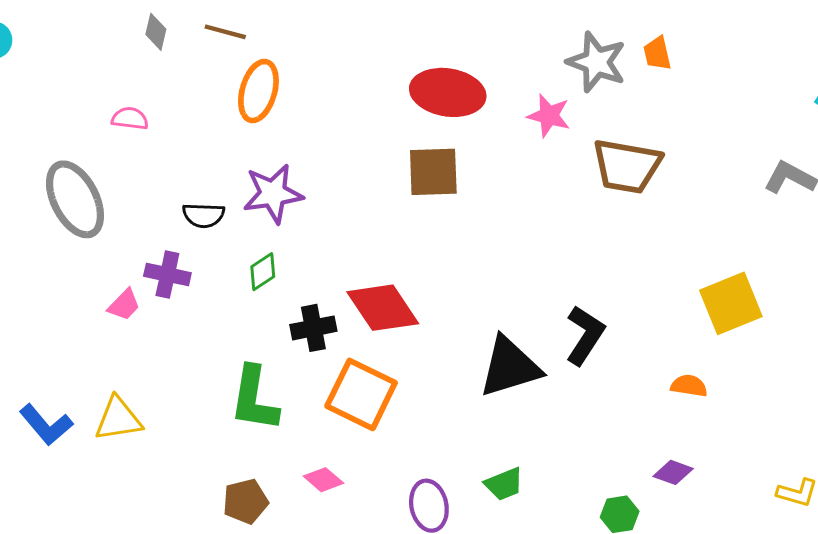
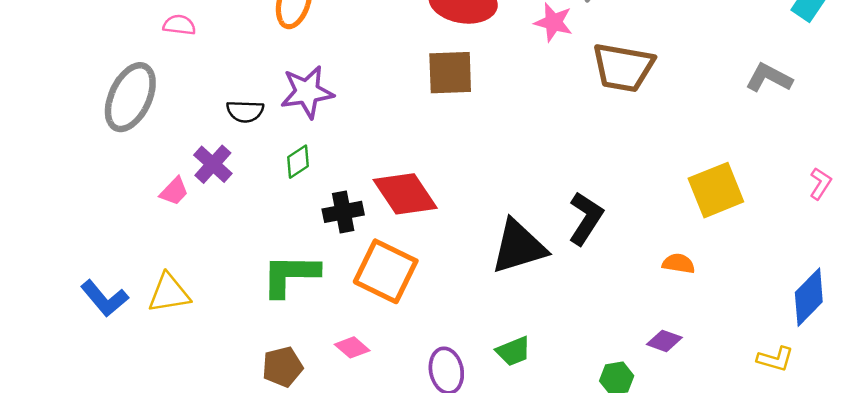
gray ellipse: (75, 199) -> (130, 97), turned 52
purple cross: (167, 274) -> (213, 164), turned 30
green L-shape: (254, 399) -> (290, 275), turned 82

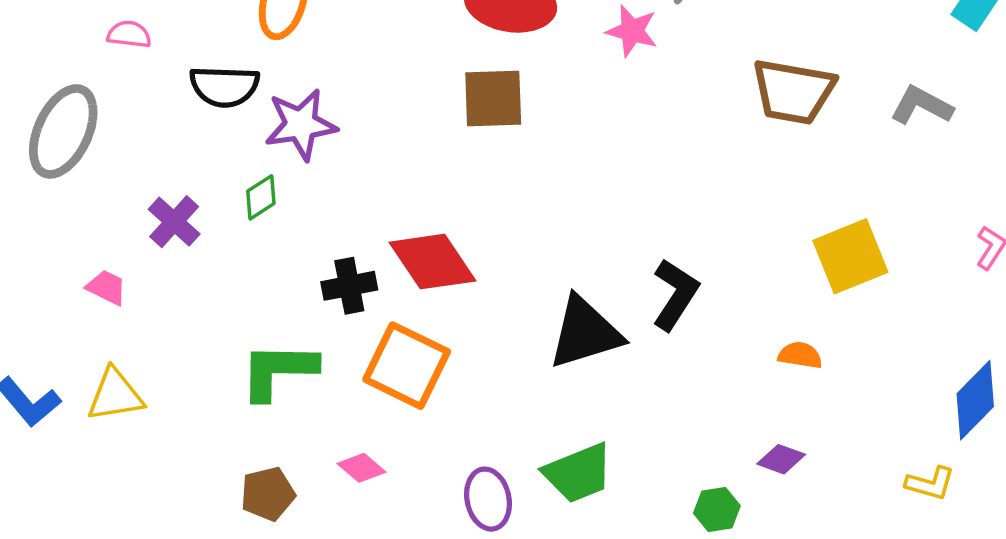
brown trapezoid: (623, 67) -> (793, 92), moved
black semicircle: (245, 111) -> (224, 86), moved, size x1.4
green diamond: (298, 162) -> (261, 197), moved
pink trapezoid: (174, 191) -> (107, 288), moved, turned -108
green trapezoid: (513, 351) -> (578, 473), size x1.5

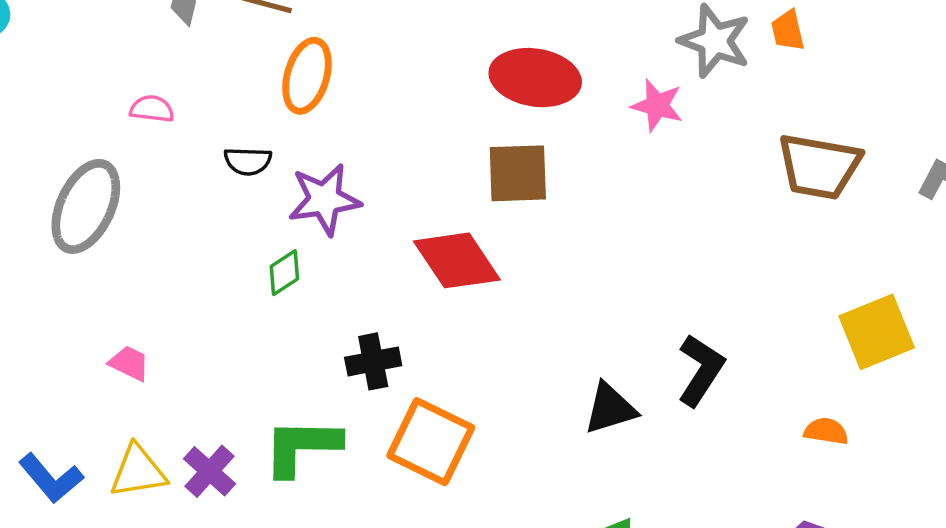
black semicircle: (224, 86) -> (248, 161), size x0.7
purple cross: (174, 222) -> (209, 471), moved
red diamond: (433, 262) -> (457, 260), moved
black triangle: (585, 333) -> (610, 408), size x0.7

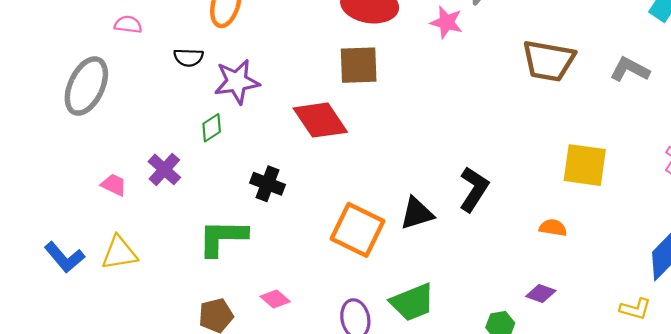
yellow square: (877, 332) -> (585, 165), turned 30
black cross: (373, 361) -> (268, 184), turned 32
orange square: (431, 442) -> (358, 230), moved
purple cross: (209, 471) -> (164, 169), moved

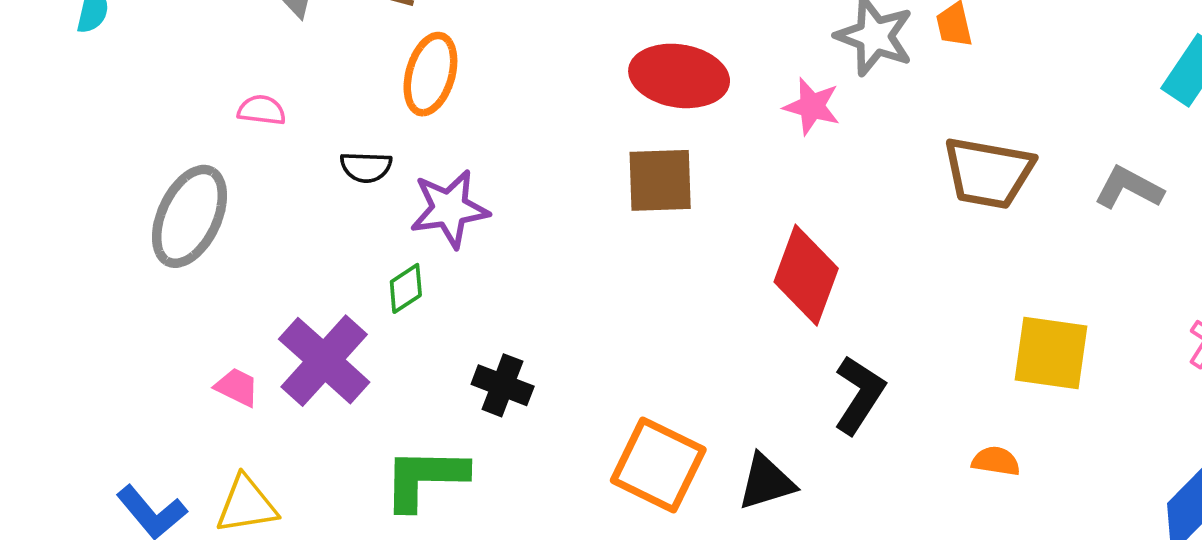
red diamond: (320, 120) -> (806, 275), moved, turned 54
purple cross: (164, 169) -> (324, 361), size x1.6
black triangle: (417, 213) -> (766, 482), moved

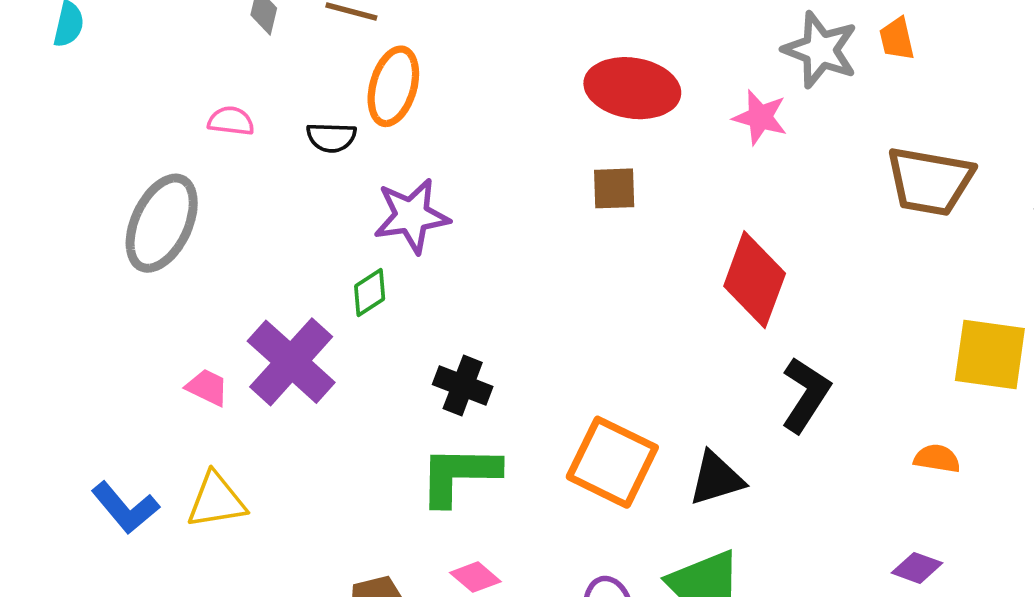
black semicircle: (366, 167) -> (331, 137), moved
brown square: (660, 180) -> (614, 188), size x0.7
green L-shape: (425, 478) -> (459, 475), moved

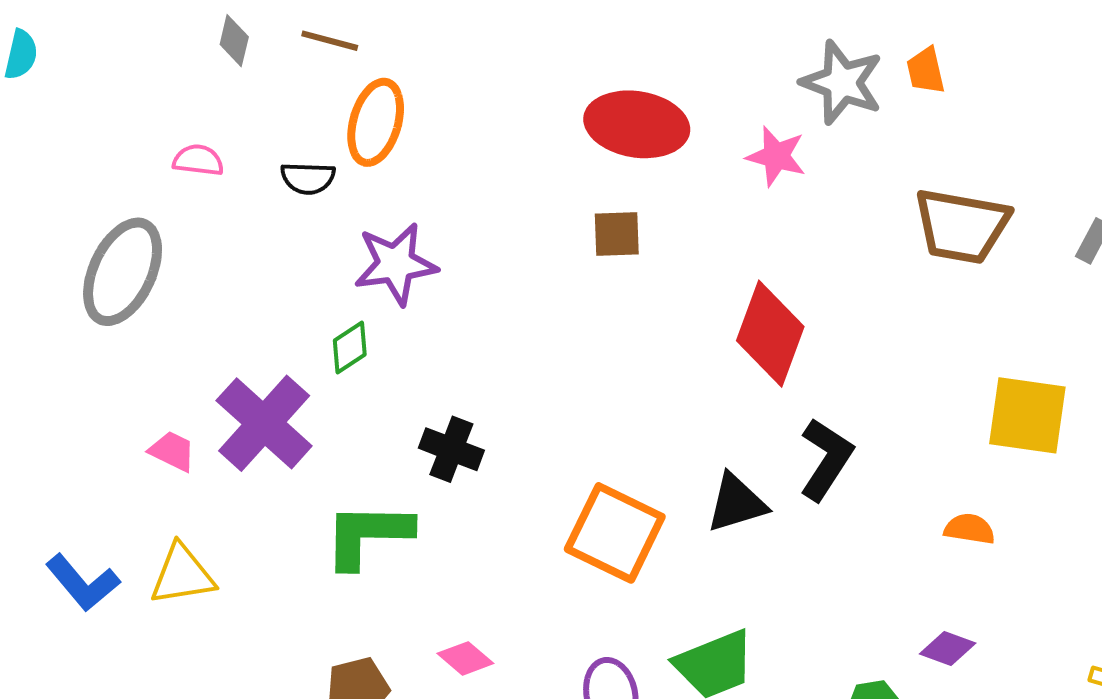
green L-shape: (459, 475) -> (368, 535), moved
black triangle: (716, 479) -> (736, 503), moved

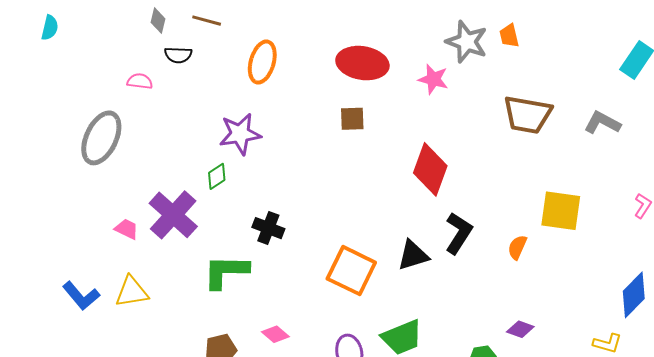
orange ellipse: (376, 122) -> (262, 62), moved
black semicircle: (308, 178) -> (178, 55), moved
orange semicircle: (970, 529) -> (517, 247), moved, turned -75

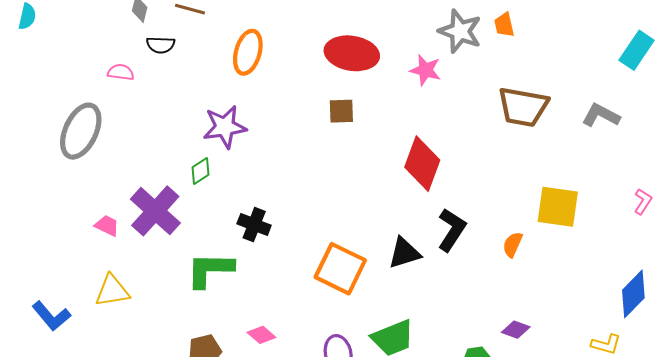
blue L-shape: (81, 296) -> (51, 316), moved

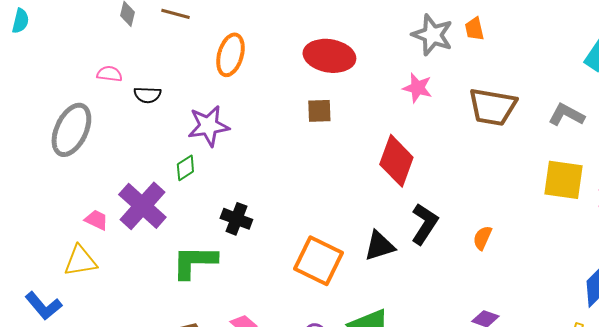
black semicircle: (161, 45) -> (147, 95), moved
pink star: (425, 70) -> (417, 88), moved
yellow square: (558, 207) -> (563, 180), moved
yellow triangle: (112, 291) -> (80, 261), moved

